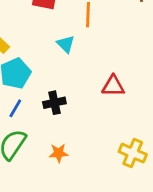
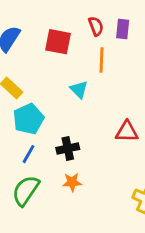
orange star: (59, 153) -> (72, 182), moved

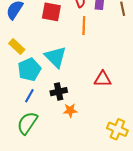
cyan triangle: (79, 89) -> (56, 57), moved, size x1.6
orange star: (72, 182) -> (70, 110), moved

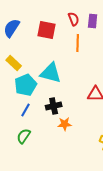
cyan triangle: (56, 57) -> (51, 73), turned -30
green semicircle: (27, 123) -> (24, 136), size x0.7

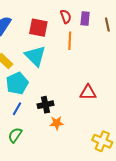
cyan triangle: (51, 73) -> (35, 56), moved, turned 30

